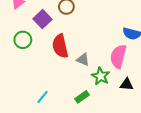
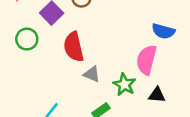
gray triangle: (83, 60) -> (92, 74), moved

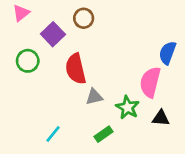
blue semicircle: (163, 31) -> (167, 53), turned 95
gray triangle: (92, 74) -> (94, 97), turned -36

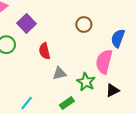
brown circle: (84, 18) -> (84, 24), moved
red semicircle: (76, 69) -> (45, 51), size x0.7
black triangle: (161, 118) -> (113, 90), turned -32

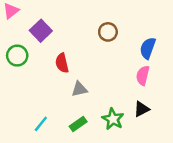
pink semicircle: (104, 62) -> (143, 75), moved, size x0.7
green star: (86, 82) -> (113, 119), moved
green rectangle: (67, 103) -> (78, 124), moved

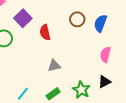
blue semicircle: (148, 48) -> (100, 23), moved
red semicircle: (62, 63) -> (45, 32), moved

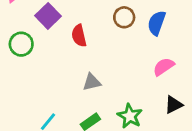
pink semicircle: (105, 55) -> (164, 67), turned 42
black triangle: (104, 82) -> (173, 105), moved

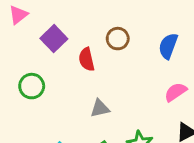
brown circle: (124, 17) -> (118, 39), moved
green circle: (21, 44) -> (32, 86), moved

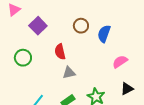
blue semicircle: (168, 46) -> (104, 34), moved
red semicircle: (87, 59) -> (60, 52), moved

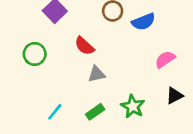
blue semicircle: (104, 34) -> (144, 22), turned -132
red semicircle: (60, 52) -> (84, 46), turned -35

